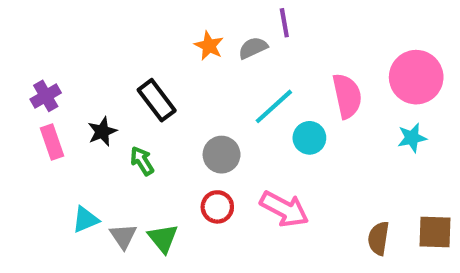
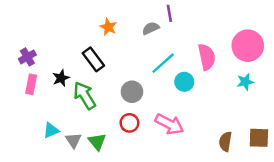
orange star: (209, 46) -> (108, 27), moved
pink rectangle: (52, 142) -> (31, 84), turned 30
green arrow: (142, 161) -> (85, 95), size x1.6

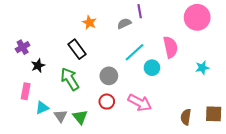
pink circle: (248, 46) -> (197, 17), moved
black star: (61, 78) -> (38, 66), moved
pink rectangle: (31, 84) -> (26, 91), moved

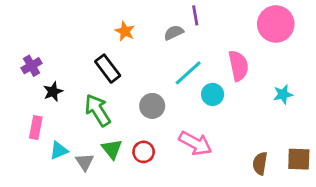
red circle: (107, 102) -> (144, 152), moved
green triangle: (80, 117) -> (112, 149), moved

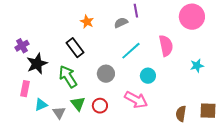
black star: (53, 92) -> (37, 64), size x1.5
cyan circle: (213, 94) -> (148, 76), moved

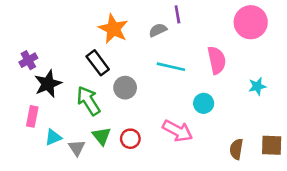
orange star: (87, 22) -> (113, 29), size x1.6
cyan line: (131, 51) -> (171, 67), turned 55
gray circle: (106, 74) -> (125, 88), moved
cyan circle: (148, 76) -> (204, 103), moved

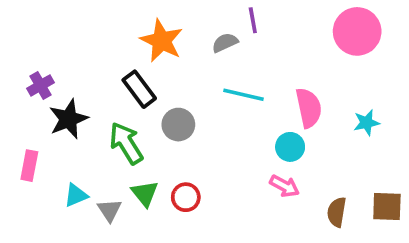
pink semicircle: (217, 60) -> (309, 108), moved
pink rectangle: (32, 116) -> (29, 166), moved
pink arrow: (177, 131) -> (284, 186), moved, size x0.7

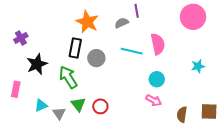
purple cross: (40, 85) -> (21, 38), moved
black rectangle: (139, 89) -> (75, 48), turned 48
pink semicircle: (309, 108) -> (158, 44), moved
gray circle: (178, 125) -> (96, 58), moved

